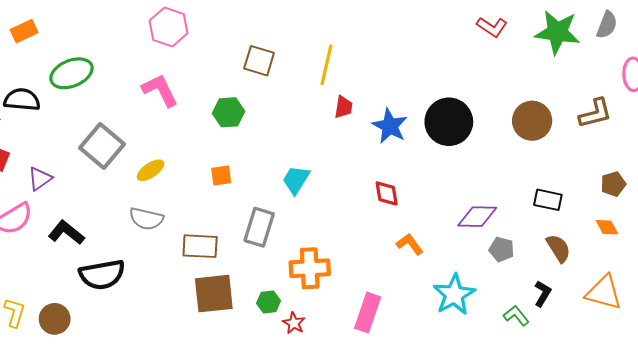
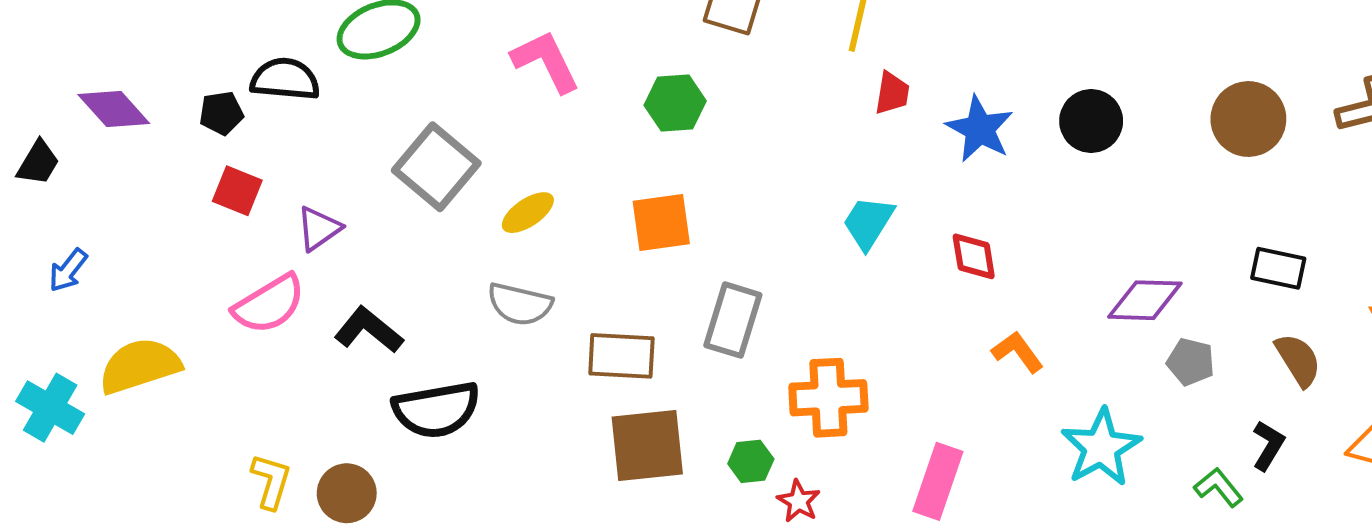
black circle: (449, 122) -> (1091, 121), size x0.7
orange square: (221, 176) -> (661, 223), size x1.5
cyan trapezoid: (296, 180) -> (868, 223), moved

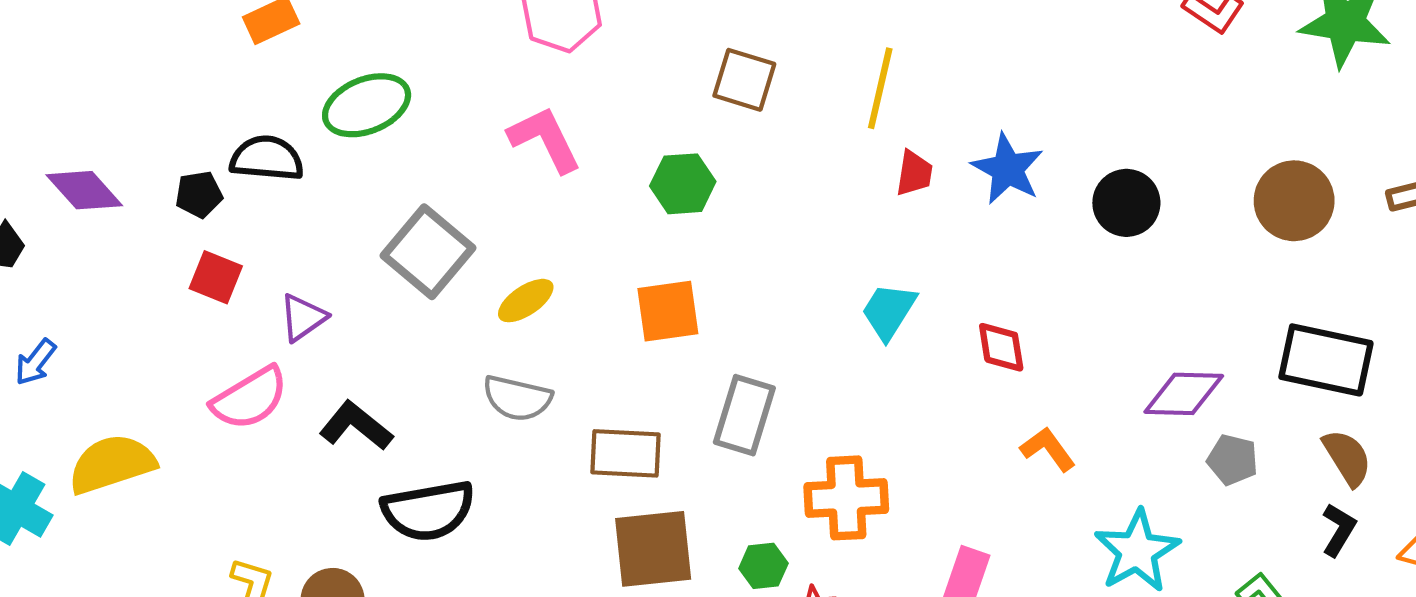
blue star: (980, 129) -> (1008, 169), moved
black rectangle: (1278, 268) -> (1326, 360), size x1.6
black L-shape: (1268, 445) -> (1339, 530), moved

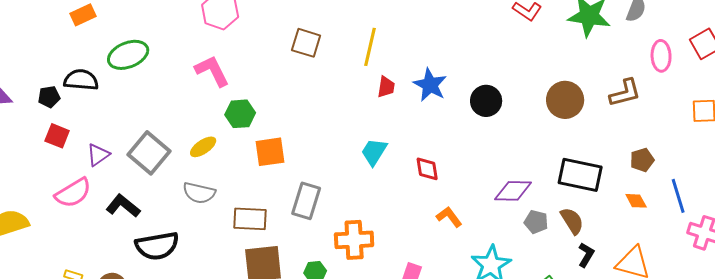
green hexagon: (683, 184) -> (240, 114), moved
gray square: (428, 252) -> (149, 153), moved
brown semicircle: (1347, 458) -> (572, 221), moved

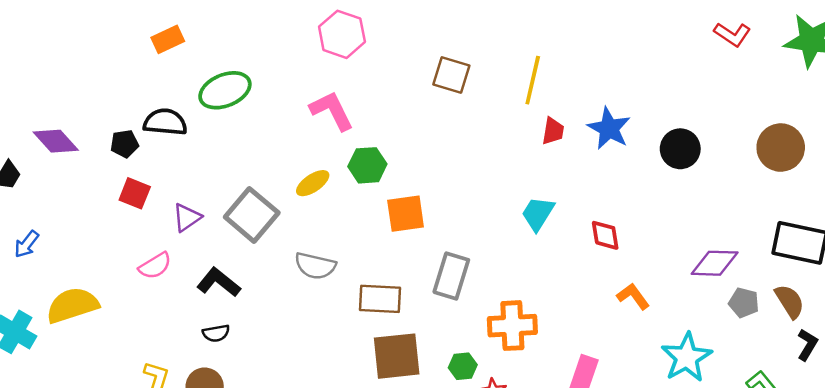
yellow ellipse: (203, 147) -> (313, 183), moved
pink semicircle: (73, 193) -> (155, 266), size x0.7
black semicircle: (157, 246) -> (216, 333), moved, size x0.5

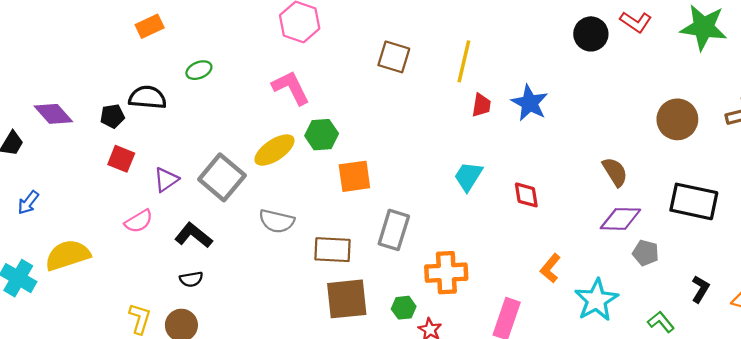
green ellipse: (225, 90) -> (199, 70), size x0.6
black circle: (680, 149) -> (591, 34), moved
yellow ellipse: (313, 183) -> (274, 150), size x1.4
orange L-shape: (633, 296) -> (550, 268), moved, turned -104
brown semicircle: (790, 301) -> (615, 172), moved

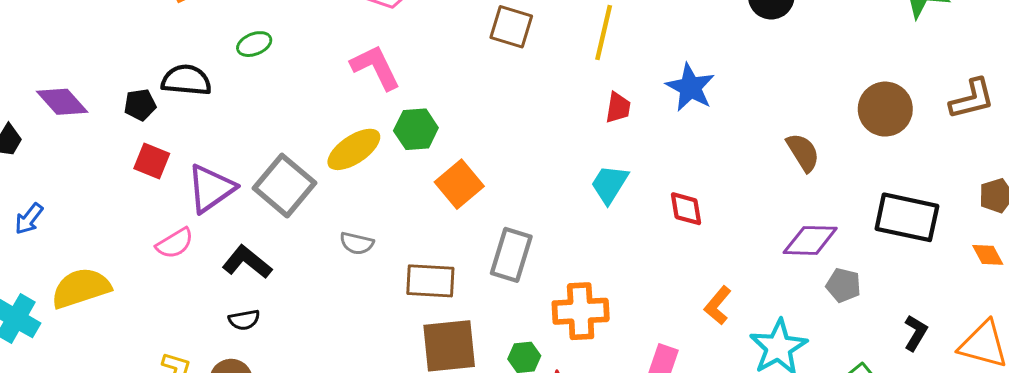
red trapezoid: (481, 105) -> (618, 108), moved
brown semicircle: (615, 172) -> (803, 152), moved
orange square: (354, 176) -> (459, 184), turned -32
purple triangle: (166, 180) -> (211, 188), size x1.5
gray semicircle: (277, 221) -> (357, 243), size x0.7

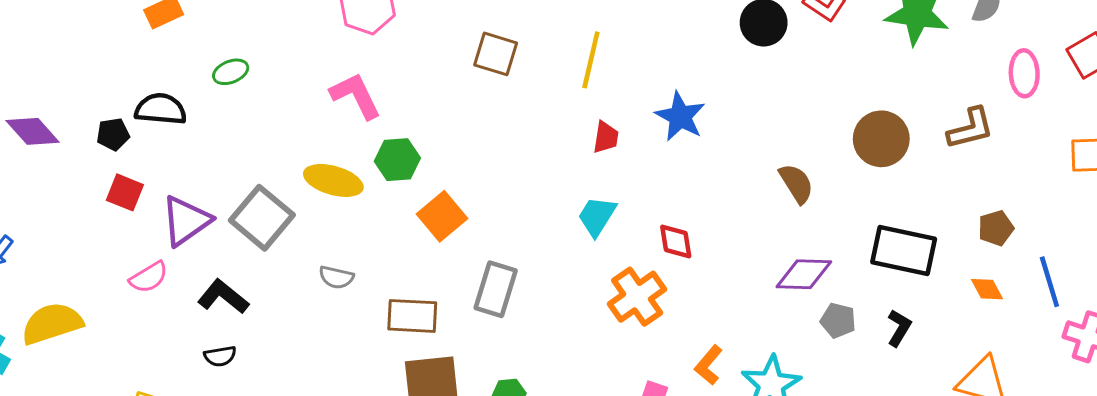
yellow ellipse: (354, 149) -> (333, 180), turned 50
orange L-shape: (718, 305) -> (709, 365), moved
orange cross: (581, 311) -> (637, 297), moved, turned -32
black L-shape: (916, 333) -> (899, 328), moved

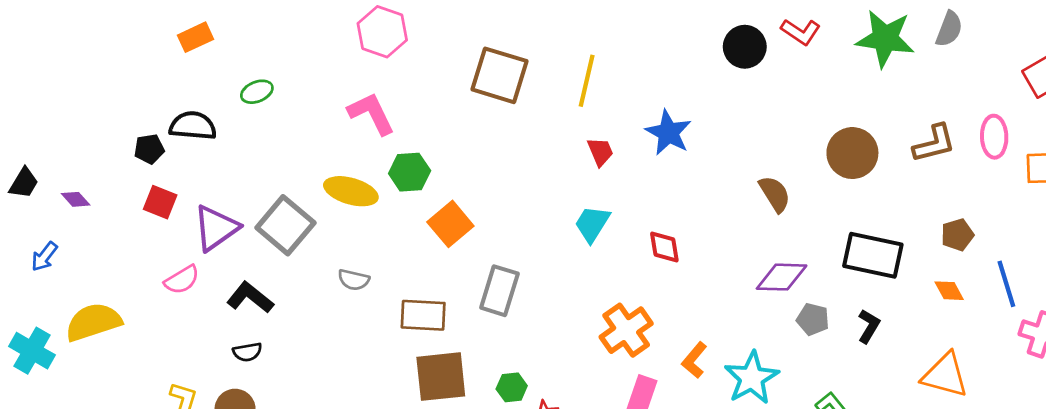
brown square: (496, 54) -> (499, 75), size x1.4
pink ellipse: (1024, 73) -> (994, 137), moved
purple diamond: (33, 131) -> (76, 199), moved, size x0.6
red trapezoid: (606, 137) -> (600, 152), turned -32
orange cross: (637, 297) -> (626, 330), moved

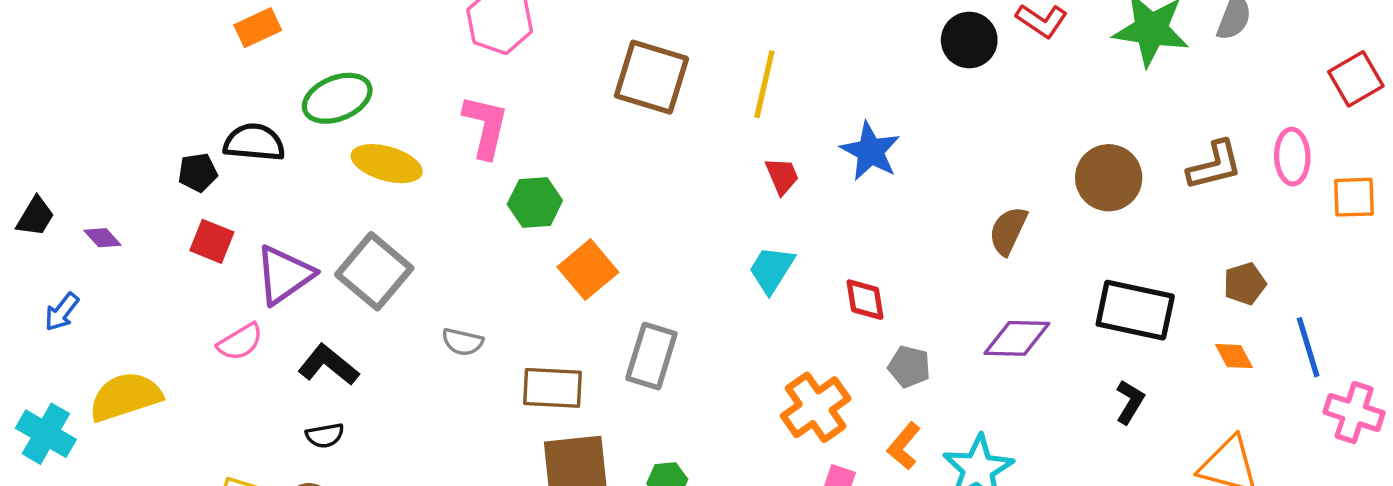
green ellipse: (257, 92) -> (337, 98), size x1.6
pink L-shape: (371, 114) -> (485, 127), turned 39
yellow ellipse: (351, 191) -> (387, 164), moved
brown semicircle: (775, 194) -> (1008, 231), turned -123
gray pentagon: (813, 319) -> (909, 367), moved

